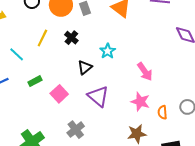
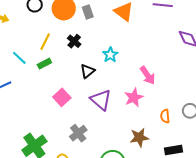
green rectangle: (35, 81) -> (44, 64), moved
pink star: (140, 102) -> (134, 97), moved, turned 30

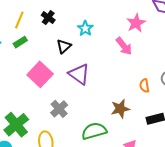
pink square: (62, 97) -> (40, 74), size x1.4
pink star: (134, 97) -> (136, 23), moved

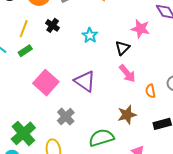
pink star: (136, 23) -> (140, 29), turned -30
black triangle: (64, 46) -> (122, 48), moved
pink arrow: (124, 46) -> (127, 73), moved

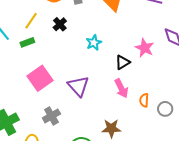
orange semicircle: (150, 91) -> (144, 100), moved

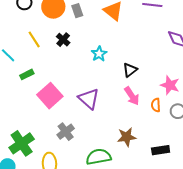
yellow line: (31, 21) -> (34, 39), turned -60
green rectangle: (27, 42) -> (27, 74), moved
pink star: (145, 48) -> (170, 85), moved

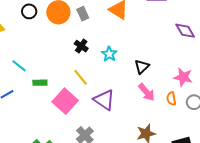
yellow line: (34, 39) -> (81, 77), moved
black cross: (63, 40) -> (81, 46), moved
green rectangle: (27, 74) -> (40, 83), turned 32

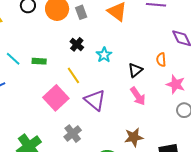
green rectangle: (40, 83) -> (39, 61), moved
orange semicircle: (171, 99) -> (161, 60), moved

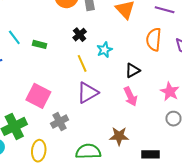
orange semicircle: (161, 60) -> (154, 39), moved, size x1.6
yellow line: (73, 75) -> (82, 63), moved
pink square: (56, 98) -> (38, 96), moved, turned -30
purple triangle: (95, 100) -> (88, 93), turned 40

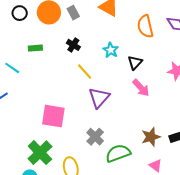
green rectangle: (40, 44) -> (35, 48), moved
cyan star: (105, 50) -> (111, 50), moved
gray cross: (60, 122) -> (95, 137), moved
brown star: (119, 136) -> (151, 137), moved

